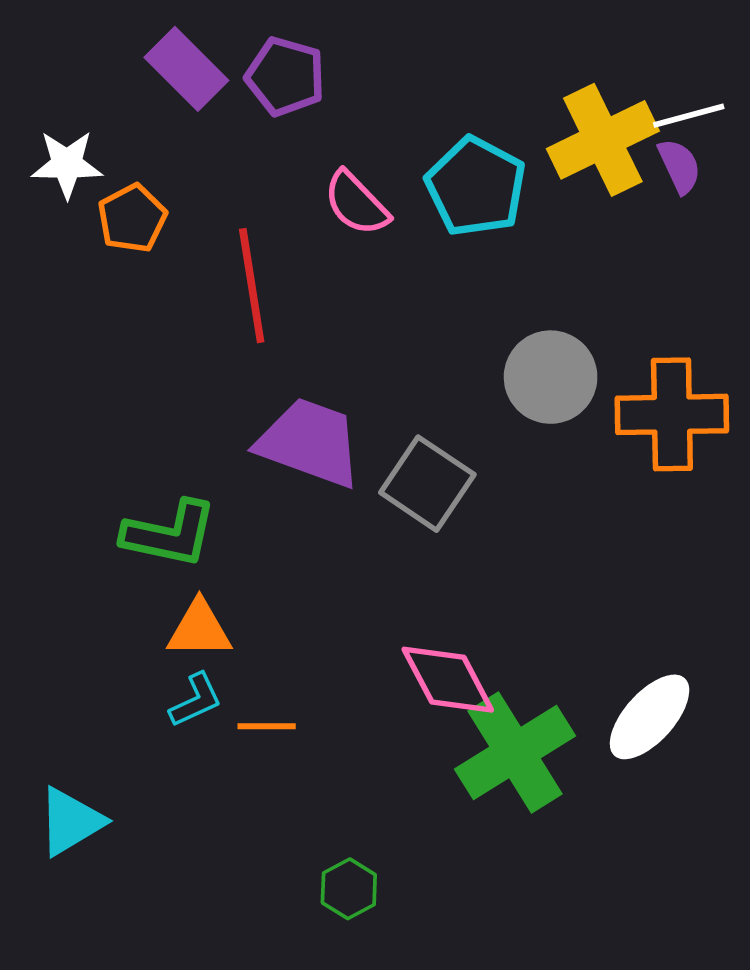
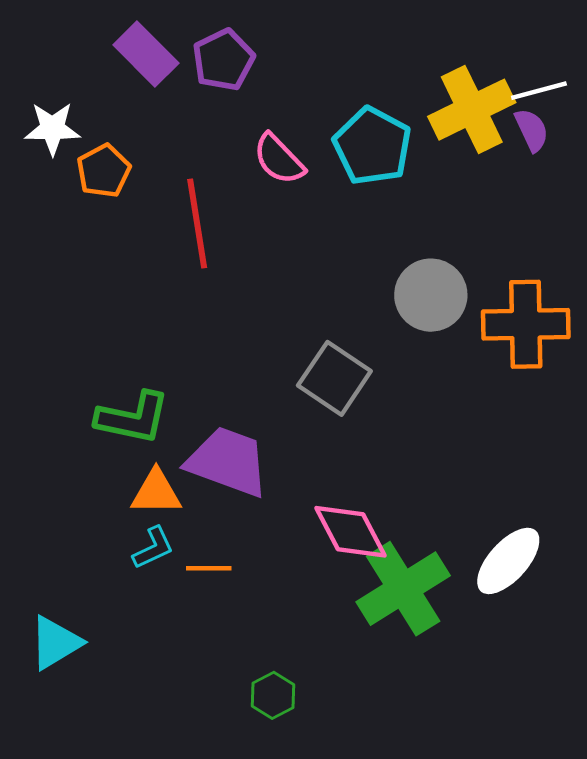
purple pentagon: (285, 76) -> (223, 60), turned 30
purple trapezoid: (310, 442) -> (228, 462), moved

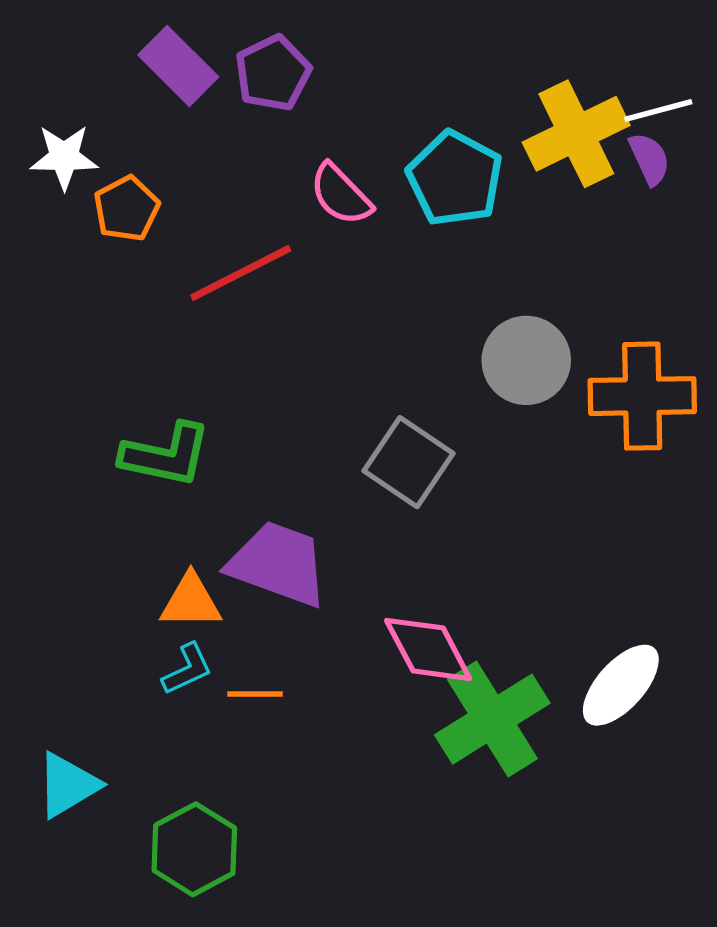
red line: (197, 223) -> (241, 273), turned 72
green L-shape: (133, 418) -> (166, 455), moved
green hexagon: (273, 695) -> (194, 849), moved, size x1.6

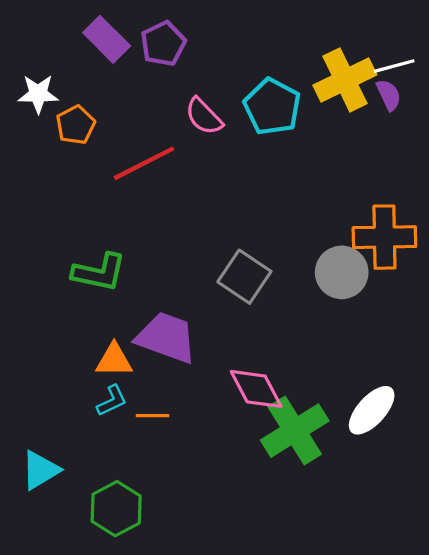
gray circle: (526, 360) -> (342, 272), moved

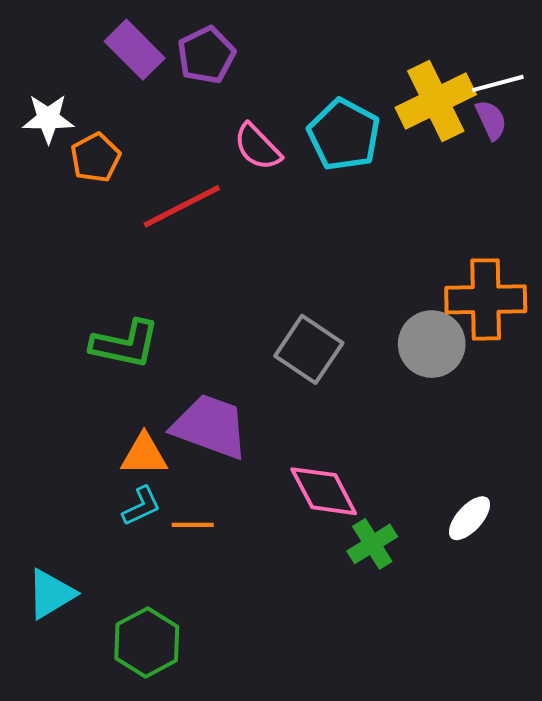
white ellipse: (372, 410) -> (469, 518), size x0.7
green cross: (295, 431) -> (372, 544), size x0.6

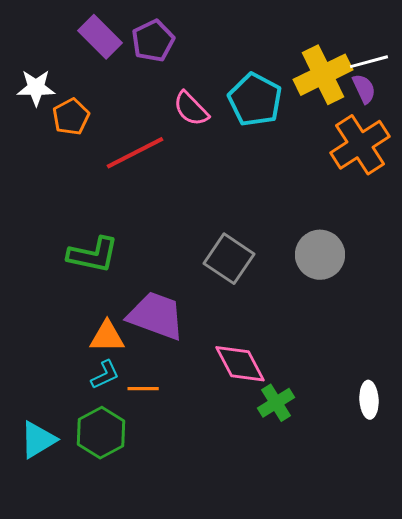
orange cross: (486, 299) -> (360, 145), moved, turned -32
white ellipse: (469, 518) -> (369, 400), moved, turned -45
green hexagon: (147, 642) -> (101, 433), moved

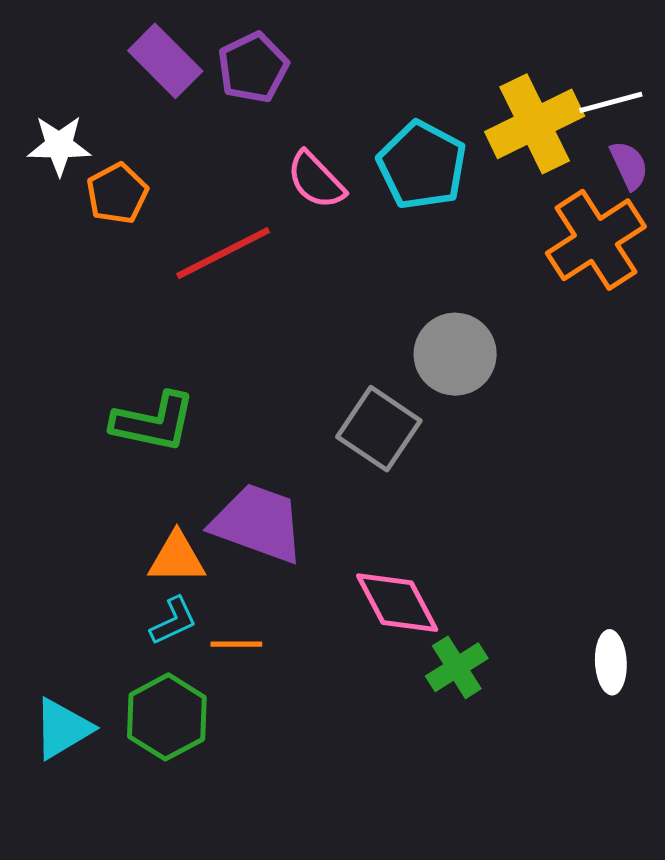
purple semicircle: (364, 89) -> (629, 165), moved
gray circle: (320, 255) -> (455, 354), moved

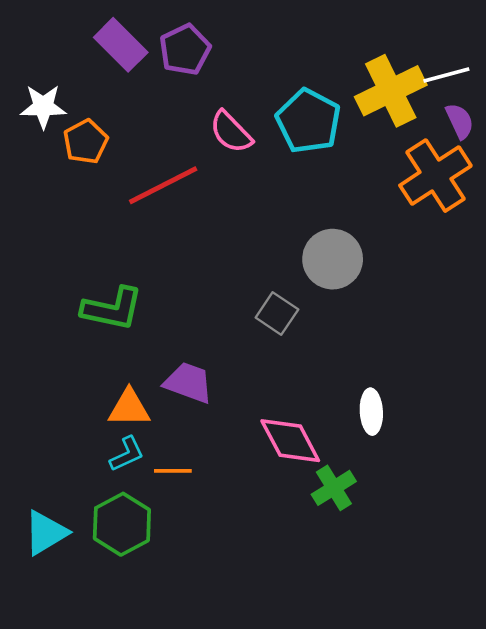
gray square: (379, 429) -> (277, 314), size x0.7
purple trapezoid: (258, 523) -> (189, 383), size x0.7
white ellipse: (611, 662) -> (371, 412), moved

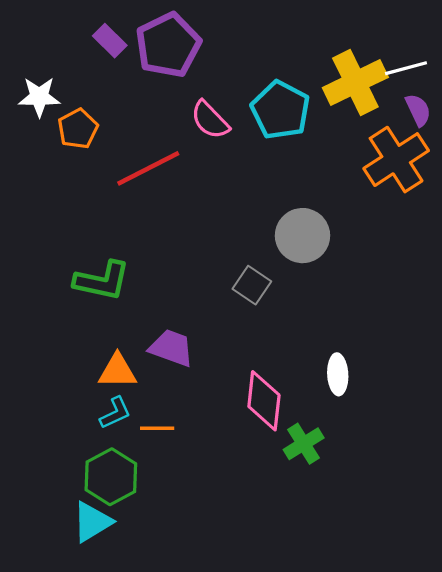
purple rectangle: (121, 45) -> (110, 41), size x0.7
purple pentagon: (185, 50) -> (168, 45), size x1.4
pink diamond: (290, 441) -> (264, 401), turned 34
cyan triangle: (46, 533) -> (92, 522), moved

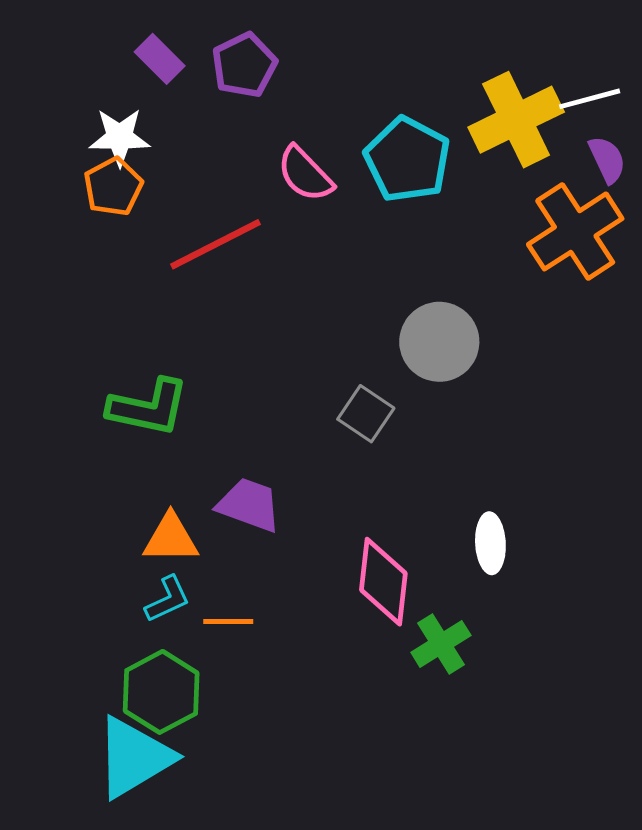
purple pentagon: (168, 45) -> (244, 65), size x0.7
white star: (39, 97) -> (120, 137), moved
cyan triangle: (92, 522) -> (134, 757), size x1.4

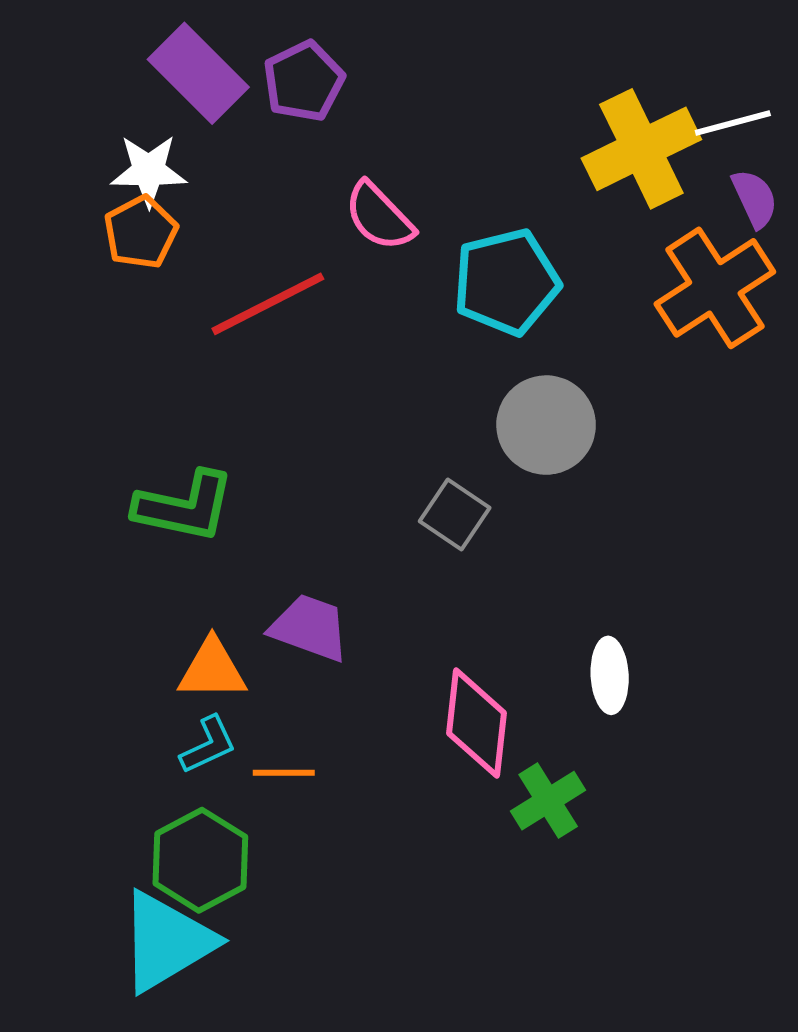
purple rectangle: (160, 59) -> (198, 73), size x1.6
cyan pentagon: (407, 160) -> (506, 282), moved, turned 30

